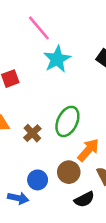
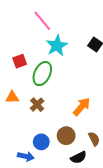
green ellipse: (67, 121) -> (42, 74), moved
orange arrow: (88, 150) -> (82, 107), moved

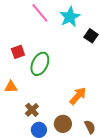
cyan star: (57, 46) -> (70, 17), moved
brown cross: (37, 105) -> (32, 110), moved

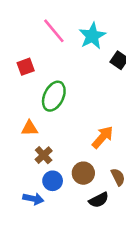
red square: (18, 52) -> (26, 67), moved
orange triangle: (11, 87) -> (29, 128), moved

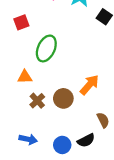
brown circle: (83, 173) -> (63, 98), moved
blue circle: (53, 181) -> (62, 145), moved

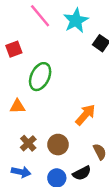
brown circle: (63, 98) -> (58, 145), moved
brown cross: (37, 101) -> (28, 143), moved

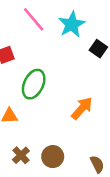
orange arrow: (85, 115) -> (82, 108), moved

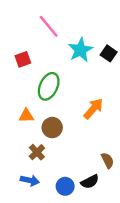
cyan star: (72, 24) -> (80, 50), moved
brown circle: (53, 157) -> (52, 128), moved

